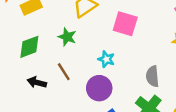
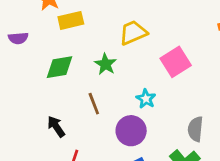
pink square: (125, 24) -> (176, 62), turned 30
black arrow: (37, 82) -> (56, 127), moved, turned 30

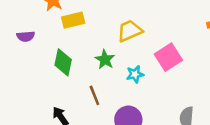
green diamond: (59, 67) -> (63, 62), turned -68
cyan star: (146, 99) -> (135, 74), moved, turned 30

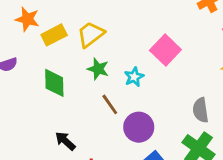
yellow trapezoid: (130, 31) -> (91, 34), moved
brown line: (94, 95) -> (110, 104), moved

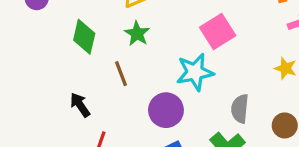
cyan star: (134, 77) -> (195, 72), moved, size x1.6
brown line: (110, 104) -> (121, 74), moved

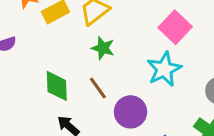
green diamond: (84, 37) -> (57, 86), moved
purple circle: (166, 110) -> (131, 112), moved

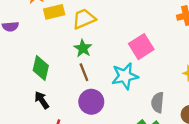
brown line: (98, 88) -> (84, 72), moved

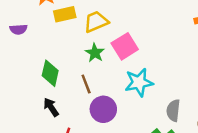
pink square: (141, 47) -> (125, 46), moved
brown line: (84, 72) -> (86, 84), moved

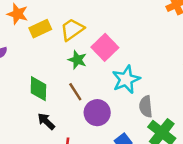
gray semicircle: (173, 110) -> (146, 107), moved

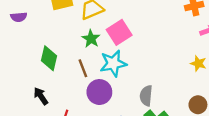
cyan star: (126, 79) -> (113, 63), moved
black arrow: (46, 121) -> (41, 96), moved

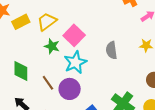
brown line: (83, 68) -> (48, 83), moved
gray semicircle: (146, 96) -> (111, 50), moved

